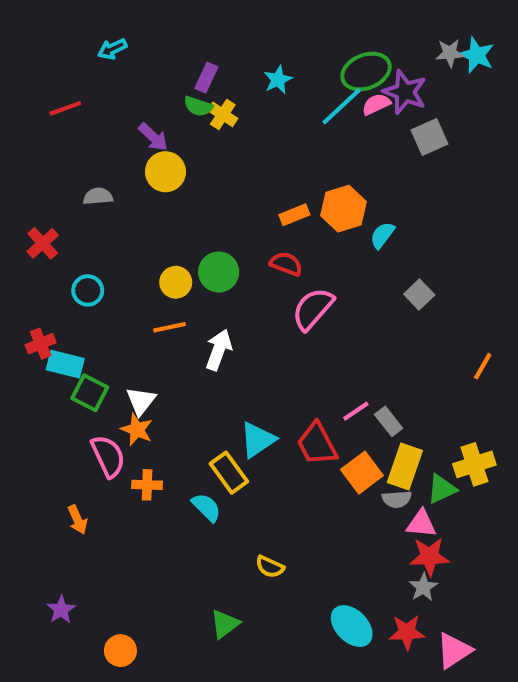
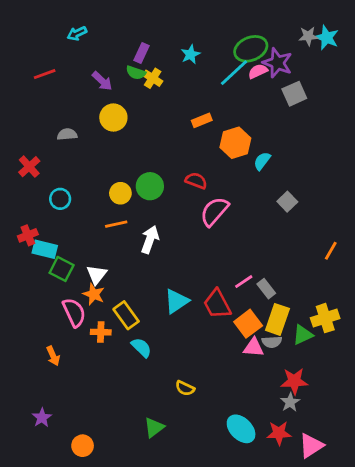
purple arrow: (153, 137) -> (102, 81), moved
orange rectangle: (294, 215) -> (202, 120), moved
yellow rectangle: (229, 473) -> (126, 315), moved
pink triangle: (421, 524) -> (254, 348), moved

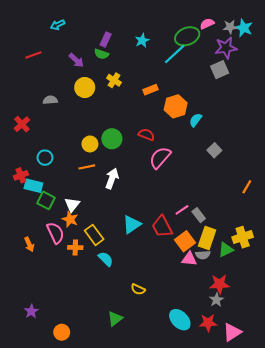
purple star: (277, 63) -> (226, 48), moved, turned -30
pink semicircle: (258, 71) -> (207, 24), moved
yellow cross: (153, 78) -> (114, 80), moved
cyan circle: (60, 199) -> (45, 158), moved
orange arrow: (53, 356) -> (29, 244), moved

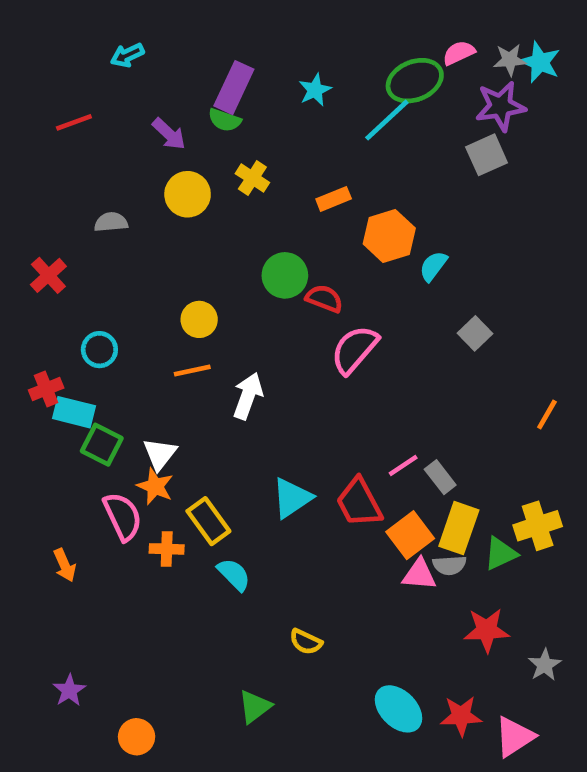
purple rectangle: (106, 39) -> (234, 88), size x1.5
green circle: (112, 139) -> (285, 275), moved
orange arrow: (29, 244) -> (65, 565), moved
gray star: (216, 300) -> (545, 665), moved

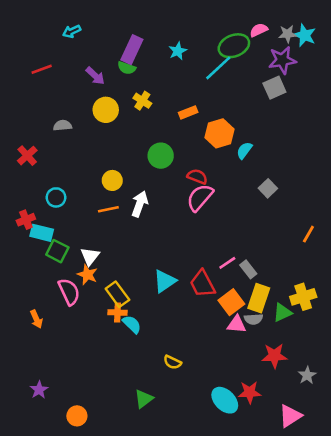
red semicircle: (324, 299) -> (197, 177), moved
white arrow: (248, 396) -> (140, 204), moved
orange cross: (167, 549) -> (117, 313), moved
red star: (461, 716) -> (250, 392), moved

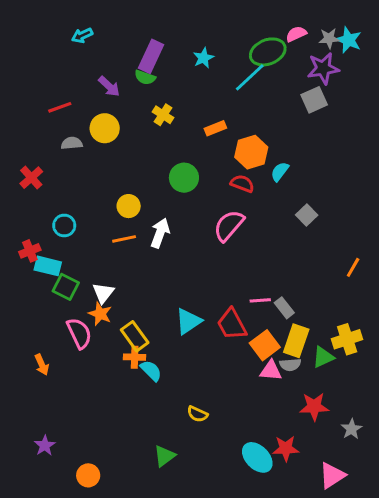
red line: (42, 69) -> (60, 107), moved
yellow circle: (106, 110) -> (105, 128), moved
red semicircle: (197, 177) -> (242, 184), moved
pink line: (227, 263) -> (260, 300), turned 30

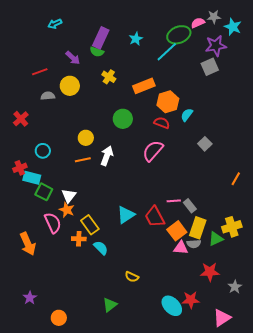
gray star: (329, 38) -> (214, 17), moved
orange rectangle: (215, 128) -> (144, 86), size x1.5
orange cross: (135, 357) -> (79, 239), moved
orange arrow: (42, 365) -> (28, 244), size x1.6

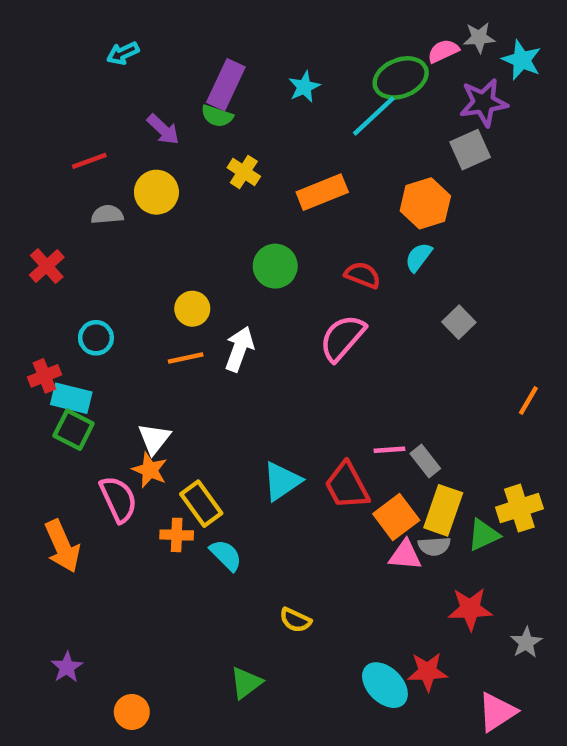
orange hexagon: (168, 102) -> (425, 203), moved
green square: (44, 192) -> (74, 430), moved

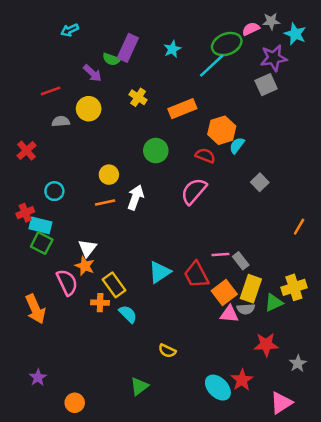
green semicircle: (217, 116) -> (111, 59), moved
orange hexagon: (425, 203) -> (222, 130), moved
red star: (428, 672) -> (242, 380), turned -30

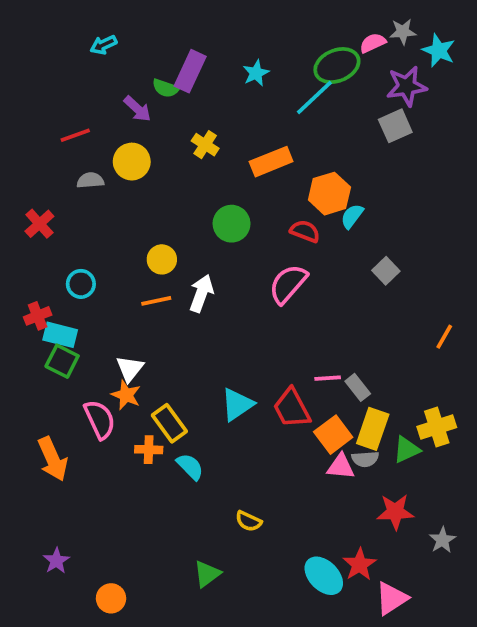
pink triangle: (281, 403) -> (392, 598), moved

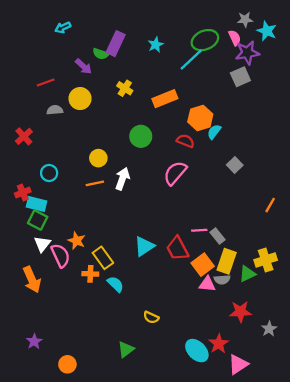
pink semicircle: (373, 43) -> (235, 38), moved, turned 91
white triangle: (130, 369) -> (42, 244), moved

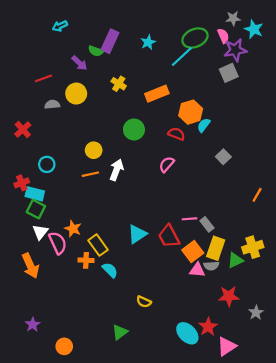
pink semicircle: (175, 173) -> (167, 164), size x0.7

